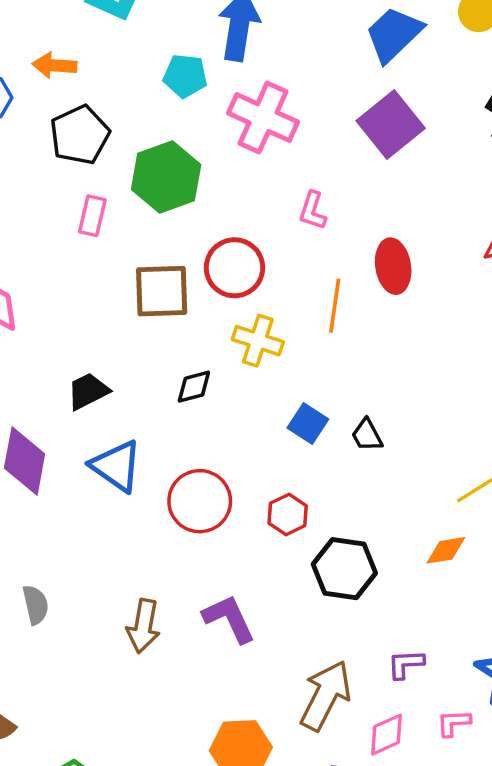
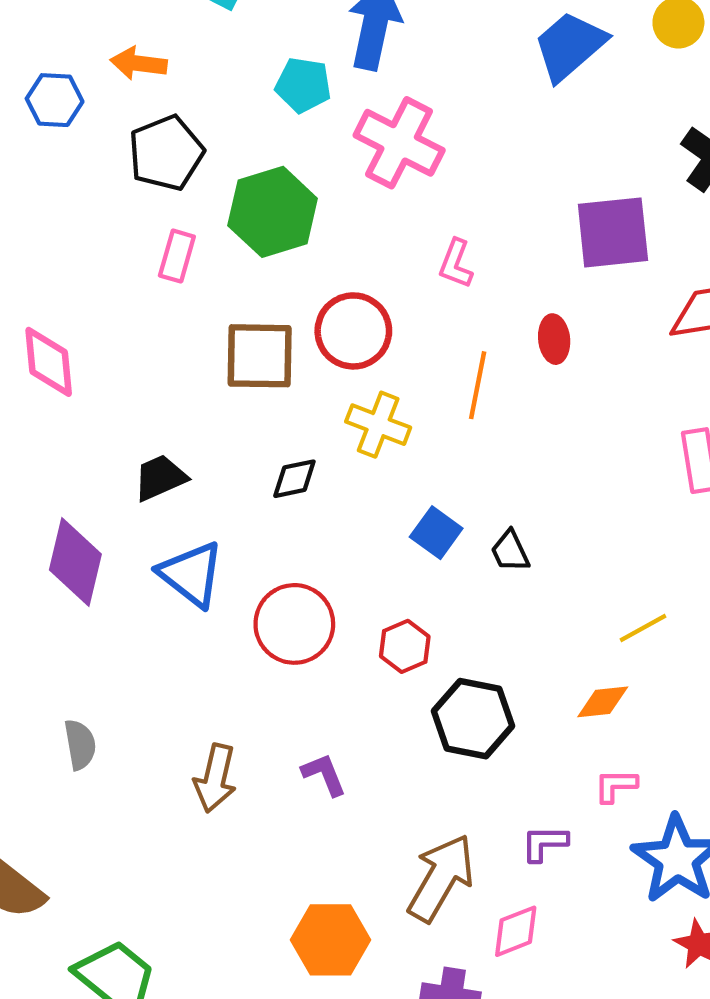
purple square: (391, 124) -> (613, 232), moved, turned 30
red ellipse: (393, 266) -> (554, 339), size x0.7
purple L-shape: (229, 619) -> (324, 774), size x0.7
pink L-shape: (454, 723) -> (616, 786), moved

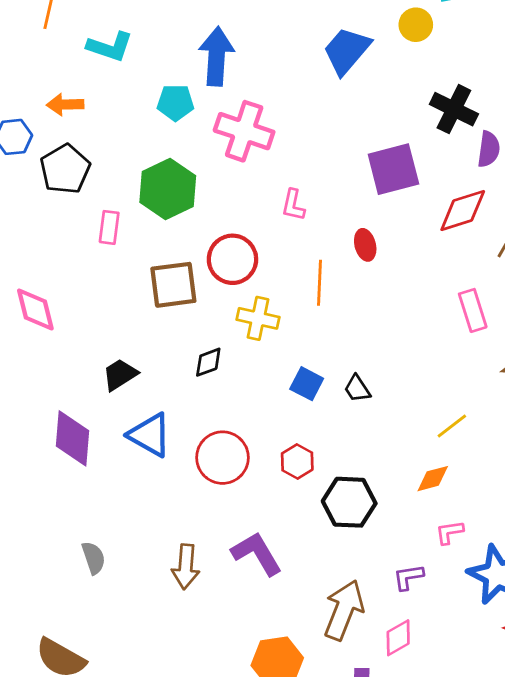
black pentagon: (166, 153) -> (65, 169), moved
purple L-shape: (324, 774) -> (257, 554), size x1.6

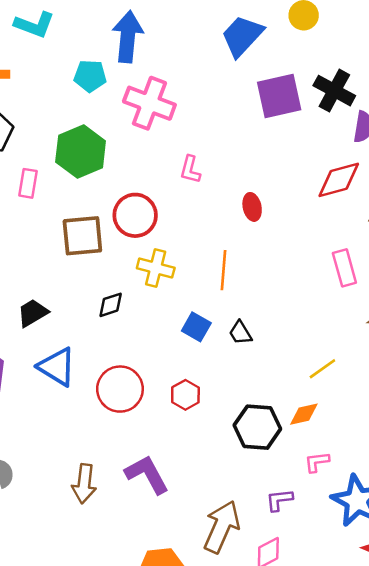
purple square: (393, 169) -> (279, 96), moved
orange line: (320, 283) -> (224, 270), moved
black hexagon: (349, 502) -> (257, 427), moved

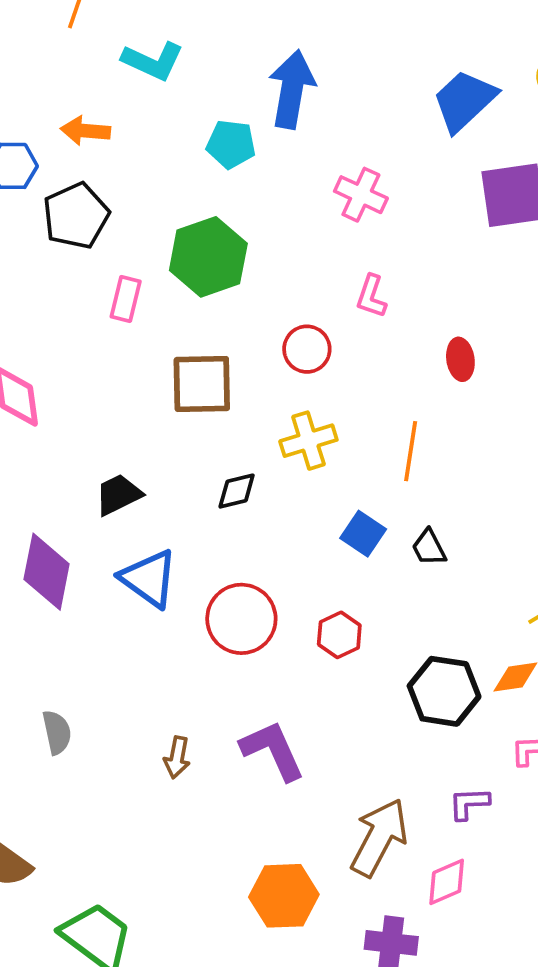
pink cross: (149, 103) -> (361, 195), moved, size x0.7
red circle: (135, 215) -> (307, 349), moved, size x0.7
yellow cross: (156, 268) -> (308, 441), turned -36
brown arrow: (84, 484) -> (177, 757), size x0.7

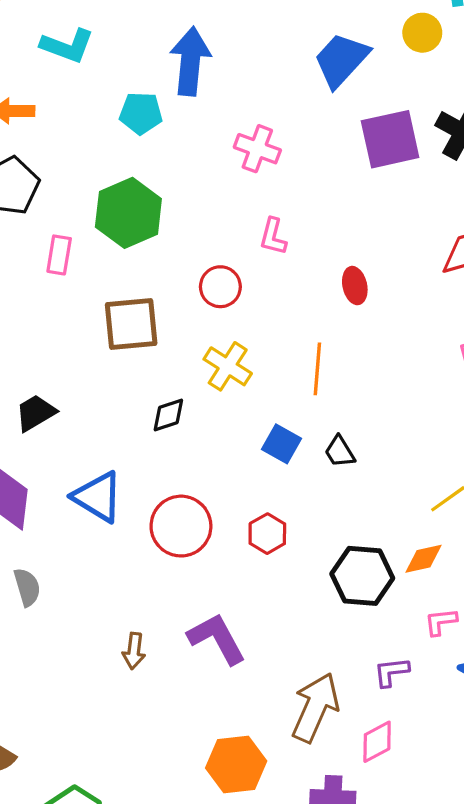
yellow cross: (308, 441) -> (228, 366), turned -36
black trapezoid: (118, 495) -> (36, 413), moved
gray semicircle: (57, 732) -> (27, 587), moved

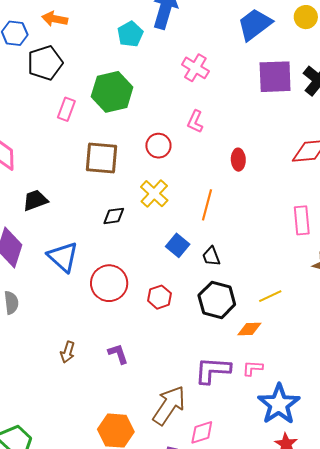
cyan pentagon: (141, 113) -> (130, 34), turned 30
black hexagon: (362, 576) -> (217, 300), moved
purple L-shape: (217, 639) -> (118, 354), size x0.6
purple L-shape: (391, 672) -> (213, 370), moved, size x1.6

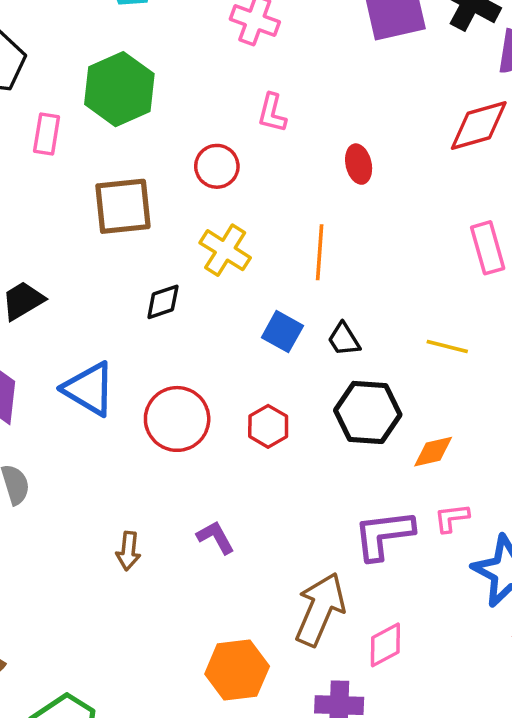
yellow line: (270, 296) -> (447, 346), moved, turned 50

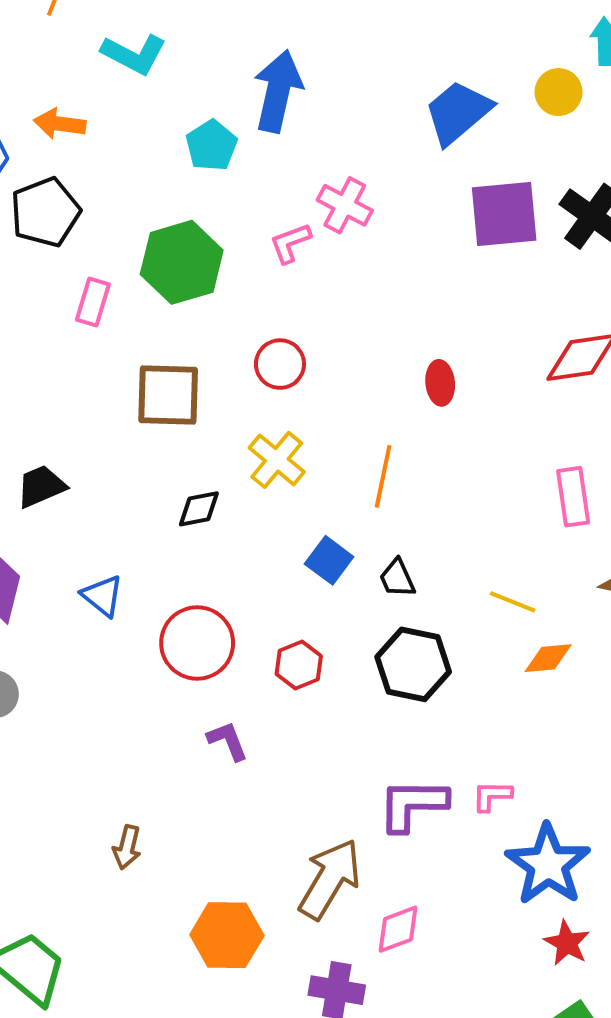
pink L-shape: (272, 113) -> (290, 243), moved, turned 48
blue triangle: (89, 389) -> (102, 596), size x0.7
orange diamond: (433, 452) -> (548, 658), moved
purple L-shape: (216, 537) -> (228, 741), moved
brown arrow: (128, 551) -> (127, 847), moved

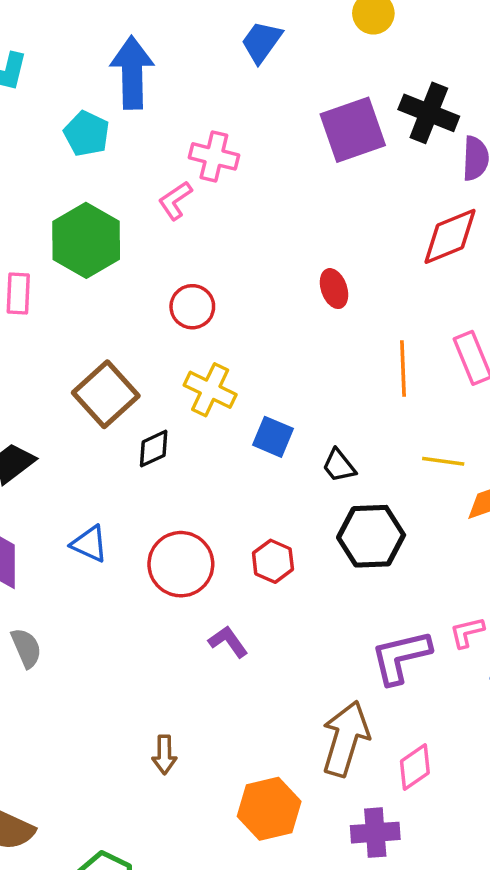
blue trapezoid: (458, 112) -> (262, 42), moved, size x0.7
brown square: (168, 395) -> (106, 394), moved, turned -30
orange line: (383, 476) -> (403, 369), moved
blue square: (329, 560) -> (273, 437), moved

